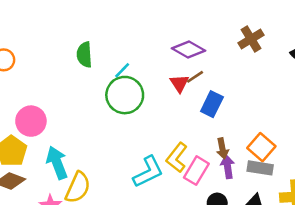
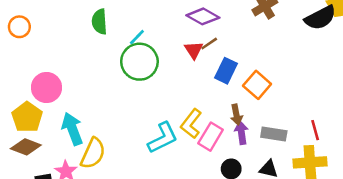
orange square: (261, 147) -> (257, 85), moved

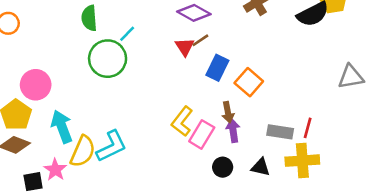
green circle: (139, 62) -> (108, 59), moved
red line: (315, 130) -> (308, 128), turned 30
gray rectangle: (274, 134) -> (280, 132), moved
cyan L-shape: (163, 138) -> (111, 146), moved

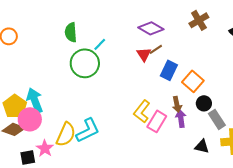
pink circle: (36, 85) -> (30, 119), moved
cyan arrow: (62, 127) -> (35, 100), moved
gray rectangle: (280, 132) -> (217, 119), turned 48
black circle: (223, 167) -> (204, 103), moved

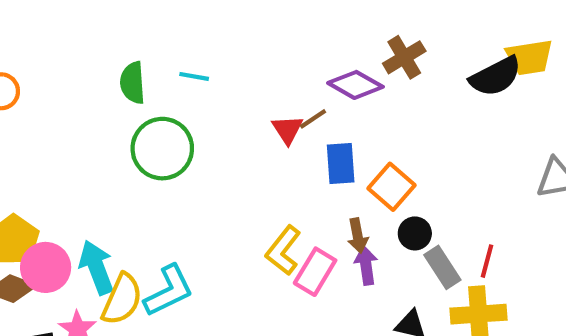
purple diamond: (151, 28) -> (355, 85), moved
cyan line: (100, 44) -> (194, 76), moved, turned 56
blue rectangle: (169, 70) -> (341, 163), turned -30
cyan arrow: (35, 100) -> (97, 267), moved

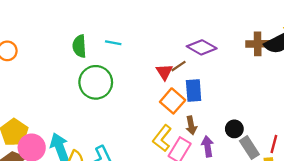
brown cross: (404, 57) -> (258, 44), moved, turned 30
orange square: (391, 187) -> (173, 101), moved
brown arrow: (358, 236) -> (191, 125), moved

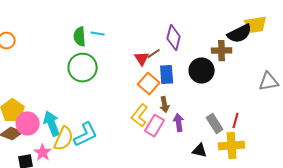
brown cross: (258, 44) -> (222, 51), moved
green semicircle: (79, 46) -> (80, 37), moved
purple diamond: (202, 47) -> (174, 38), turned 75
black circle: (234, 129) -> (202, 71), moved, size x1.6

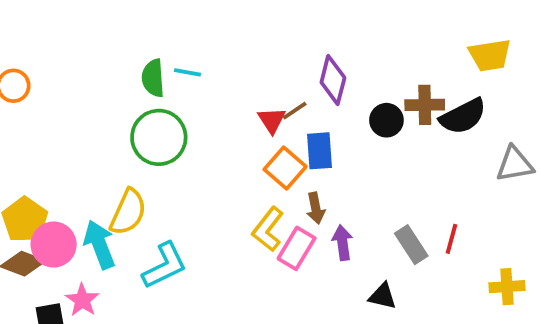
black semicircle: (240, 34) -> (463, 116), moved
black circle: (202, 71) -> (386, 120), moved, size x0.7
yellow semicircle: (64, 139) -> (128, 212), moved
yellow cross: (232, 146) -> (507, 287), moved, size x0.7

